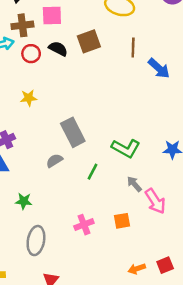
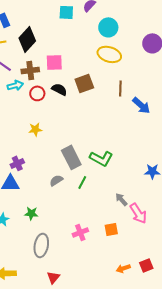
green L-shape: (126, 148) -> (101, 158), moved
green line: (93, 172) -> (82, 182), moved

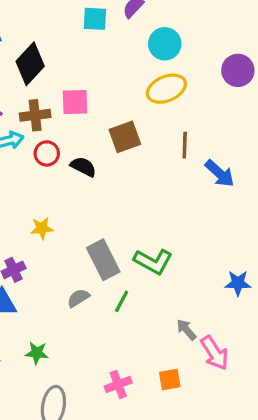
yellow ellipse: (109, 54) -> (166, 89), turned -40
black semicircle: (59, 89) -> (83, 167), moved
yellow star: (35, 129) -> (42, 228), moved

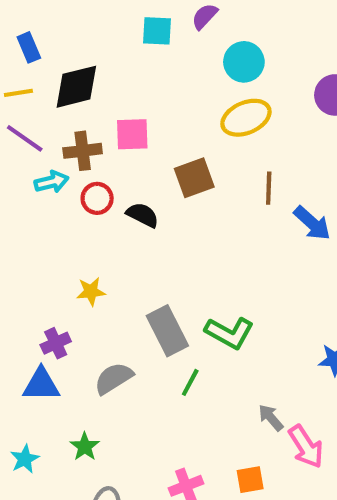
black diamond: (30, 64) -> (76, 87), turned 33
gray semicircle: (78, 298) -> (114, 378), moved, size x1.4
green star: (37, 353) -> (85, 447), turned 30

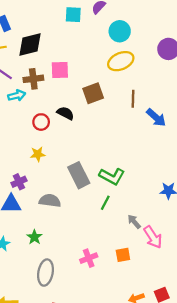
red circle: (97, 198) -> (41, 122), moved
gray semicircle: (114, 378) -> (50, 201), turned 40
green line: (190, 382) -> (105, 203), moved

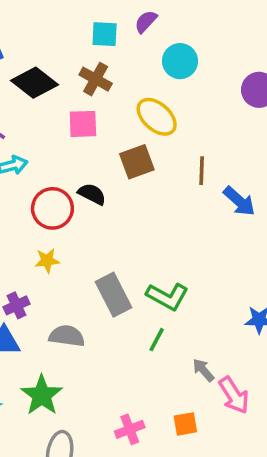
black diamond: (30, 45) -> (34, 83), turned 52
yellow ellipse: (121, 61) -> (157, 117), moved, turned 65
brown cross: (33, 79) -> (96, 79), moved, turned 36
red circle: (41, 122) -> (52, 208), size x1.5
green star: (34, 237) -> (42, 395), size x1.6

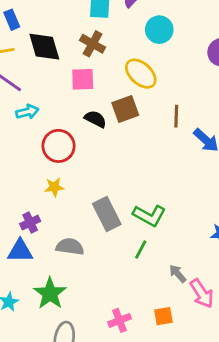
black diamond: (34, 83) -> (44, 47), turned 36
black semicircle: (92, 194) -> (95, 119), moved

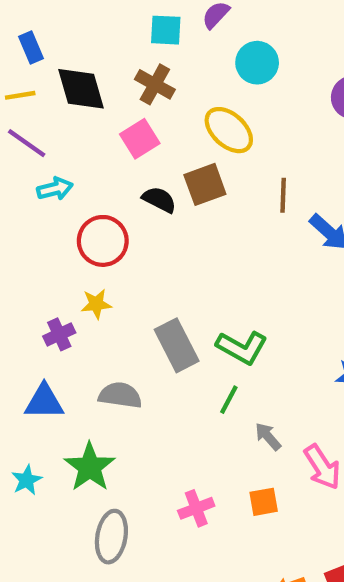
pink square: (83, 79) -> (140, 139), turned -30
purple cross: (30, 223) -> (59, 334), moved
gray arrow: (178, 274) -> (268, 437), moved

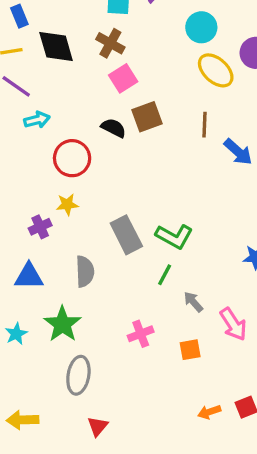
cyan circle: (257, 63) -> (201, 27), moved
yellow ellipse: (229, 130) -> (216, 70), moved
pink square: (140, 139) -> (123, 78), moved
gray semicircle: (120, 395) -> (85, 271), turned 80
pink cross: (196, 508) -> (141, 334), moved

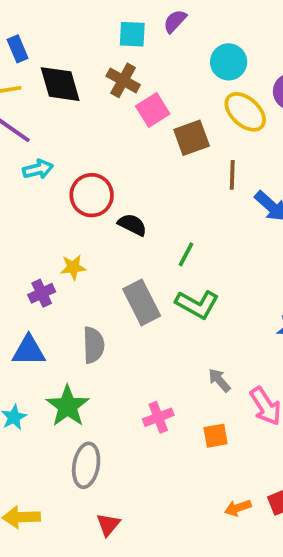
pink square: (123, 78) -> (153, 110), moved
brown square: (147, 117) -> (192, 138), moved
black semicircle: (114, 128) -> (132, 225), moved
red circle: (72, 158) -> (92, 195), moved
green line: (165, 275) -> (186, 254), moved

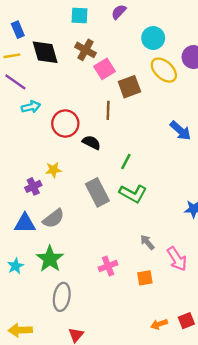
cyan square: (132, 34) -> (80, 15), moved
brown line: (232, 175) -> (108, 110), moved
gray semicircle: (93, 345) -> (53, 218), moved, turned 55

